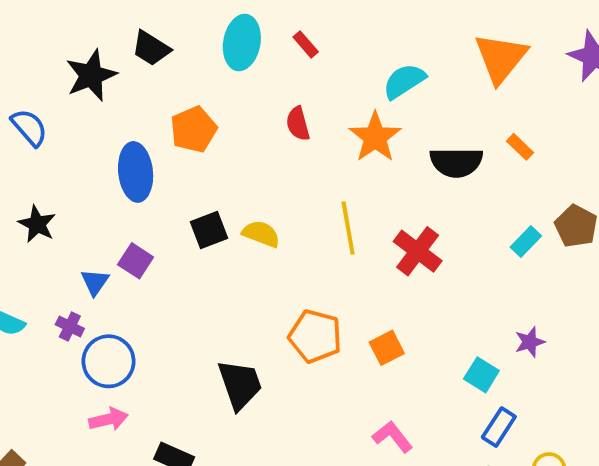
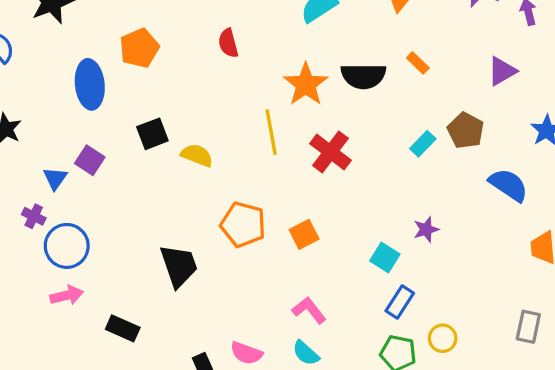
orange star: (375, 137) -> (306, 84), moved
yellow semicircle: (261, 234) -> (197, 155), moved

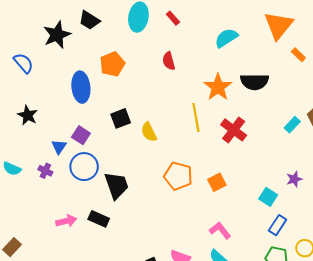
orange rectangle: (418, 63) -> (298, 55), moved
yellow semicircle: (197, 155) -> (149, 132), turned -138
blue circle: (67, 246) -> (84, 167), moved
black trapezoid: (179, 266) -> (116, 185), moved
black rectangle: (123, 328) -> (99, 219), moved

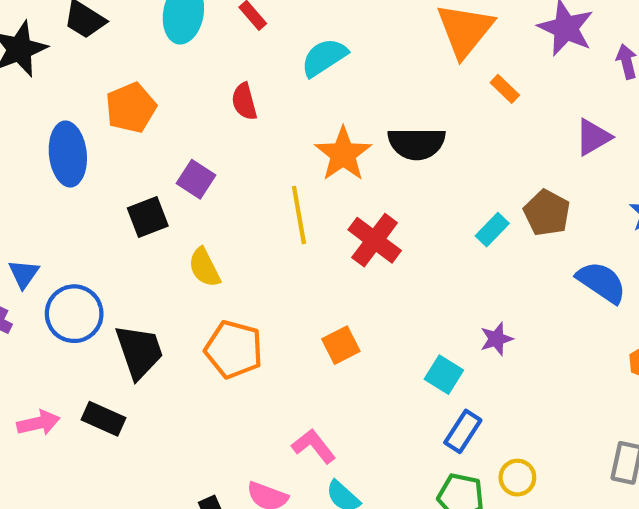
cyan semicircle: (226, 38) -> (324, 57), moved
yellow semicircle: (149, 132) -> (204, 267), moved
purple square: (81, 135) -> (196, 179), moved
orange pentagon: (178, 176) -> (234, 349), moved
pink L-shape: (220, 230) -> (314, 446), moved

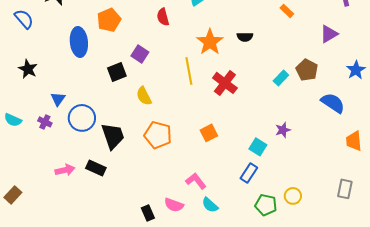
black semicircle: (417, 144) -> (245, 37), size x0.6
blue rectangle: (463, 431) -> (249, 173), moved

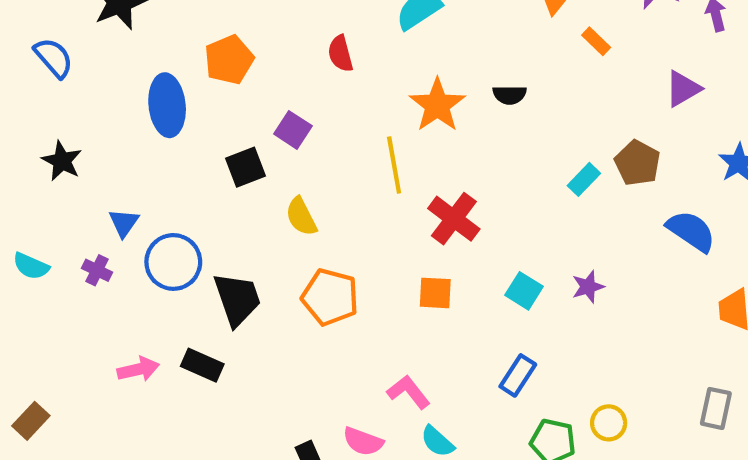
red cross: (225, 83) -> (454, 219), moved
orange square: (209, 133) -> (435, 293), turned 30
cyan square: (258, 147) -> (524, 291), moved

